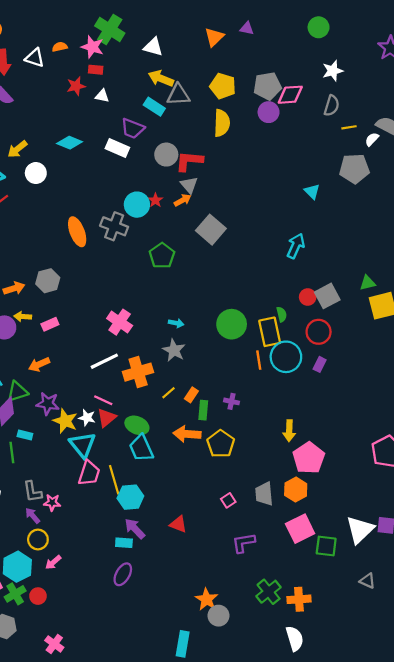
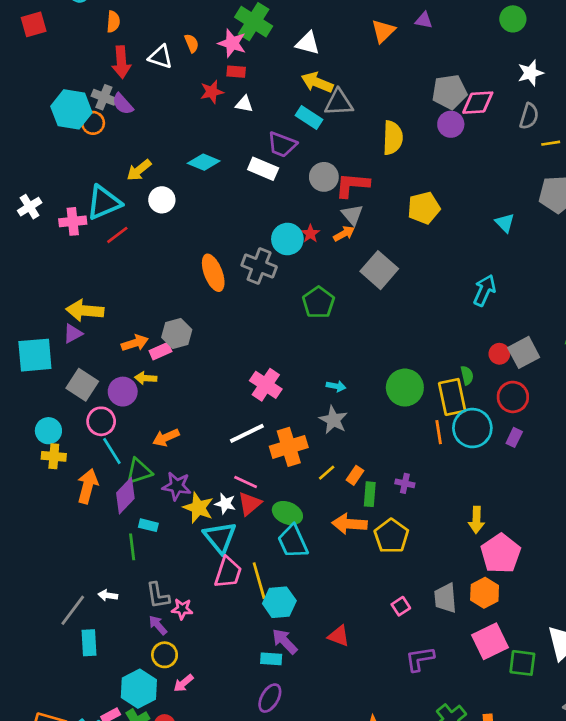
orange semicircle: (60, 47) -> (192, 43), turned 80
yellow pentagon: (223, 86) -> (424, 208), moved, turned -30
pink rectangle: (50, 324) -> (161, 351), moved

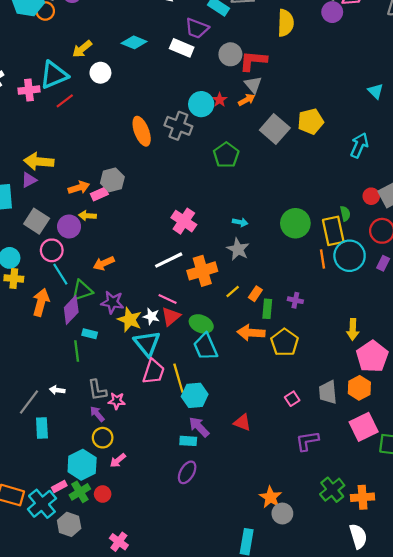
yellow pentagon: (424, 208) -> (311, 121), moved

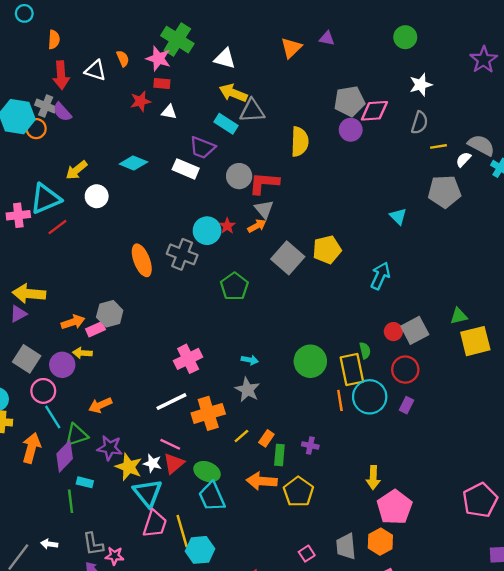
pink cross: (184, 221) -> (188, 359), turned 30

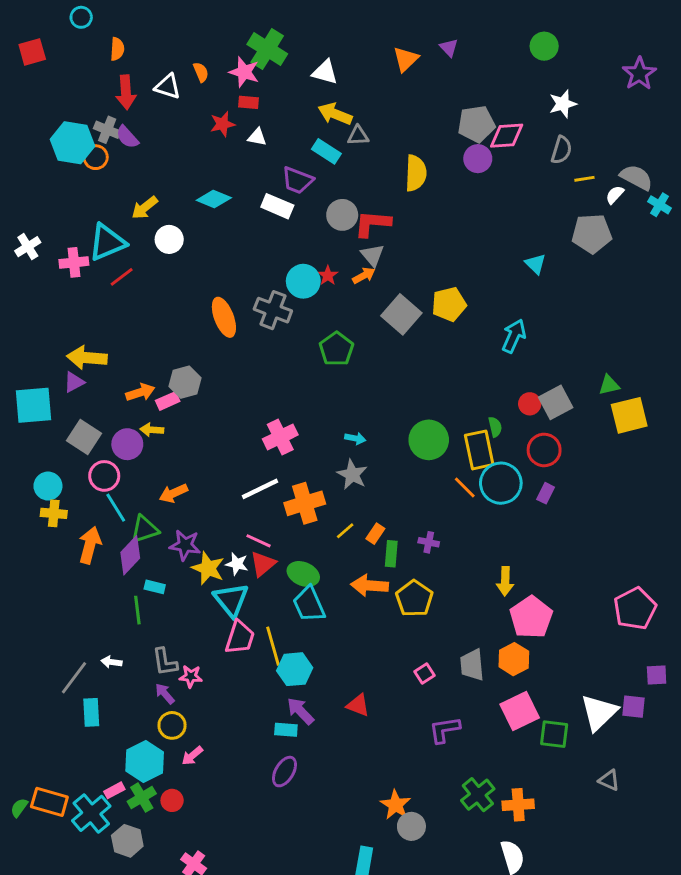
purple triangle: (327, 38) -> (449, 48), turned 35
gray triangle: (252, 111) -> (358, 136), size x0.7
orange line: (340, 400) -> (465, 487), turned -36

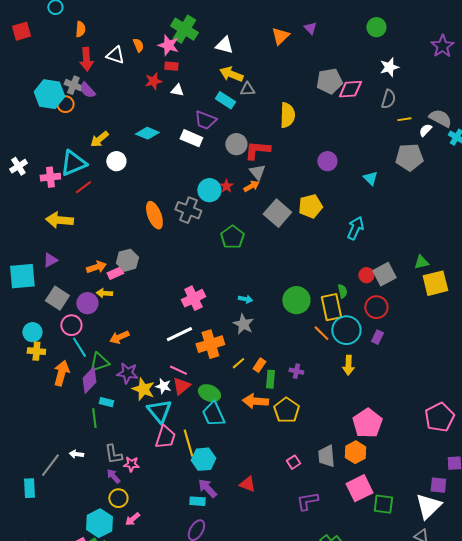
purple circle: (478, 159) -> (327, 161), moved
yellow arrow: (87, 358) -> (59, 220), moved
yellow arrow: (505, 581) -> (348, 365), moved
cyan rectangle: (91, 712) -> (29, 488), moved
white triangle: (599, 712) -> (428, 506), moved

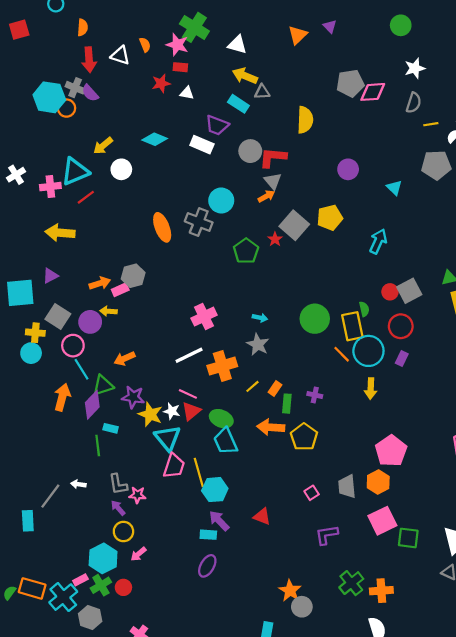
red star: (226, 186) -> (275, 239), moved
yellow cross: (36, 351) -> (35, 333), moved

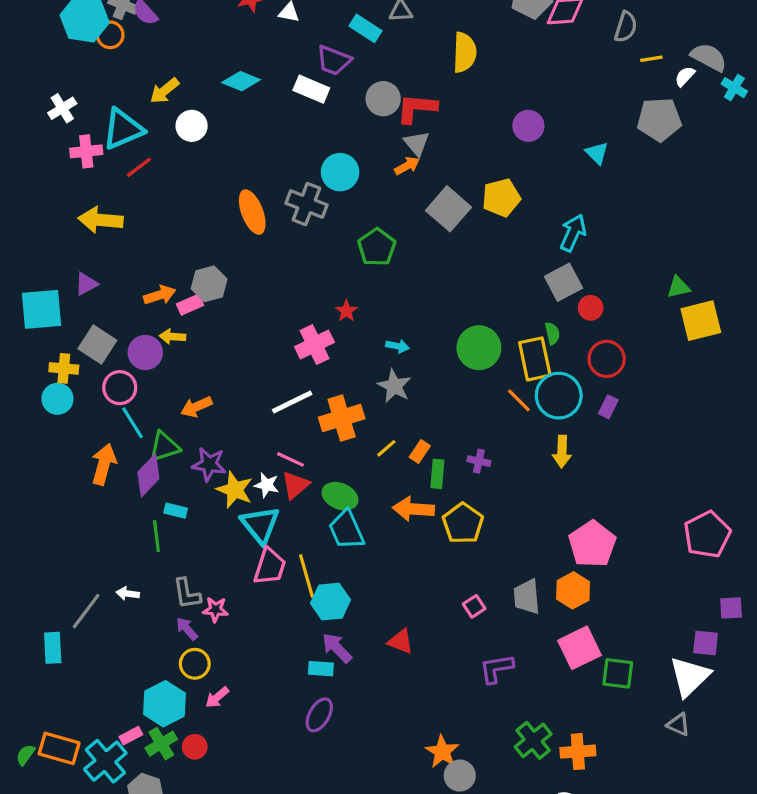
white cross: (16, 175) -> (62, 108), moved
red star: (275, 239) -> (346, 311), moved
gray square: (409, 291) -> (563, 282), moved

